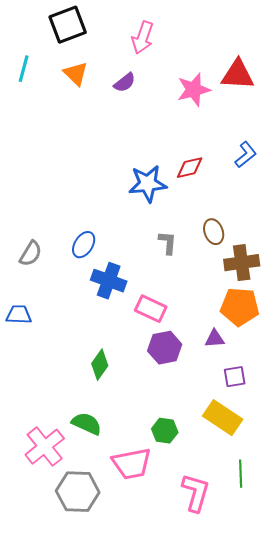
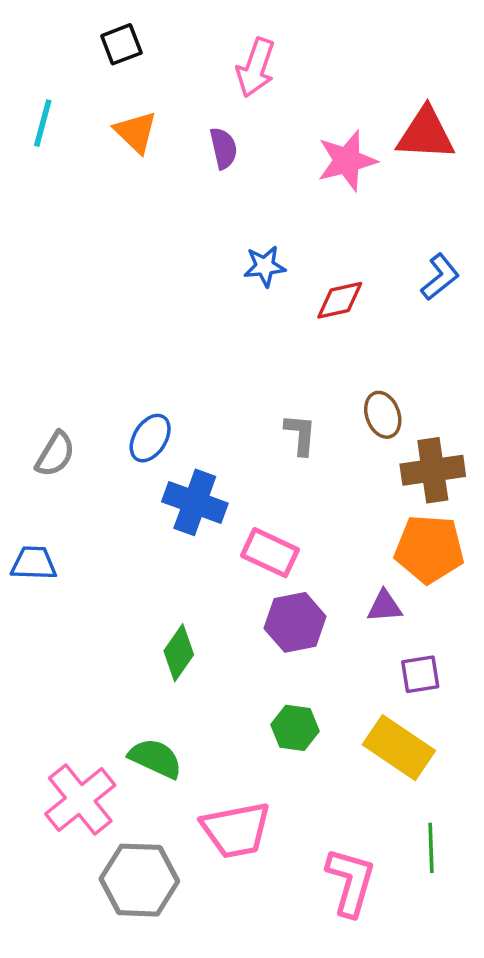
black square: (68, 25) -> (121, 44), size x0.6
purple semicircle: (125, 83) -> (223, 148), turned -65
blue star: (148, 184) -> (265, 266), moved, size x0.6
green hexagon: (165, 431) -> (295, 728), moved

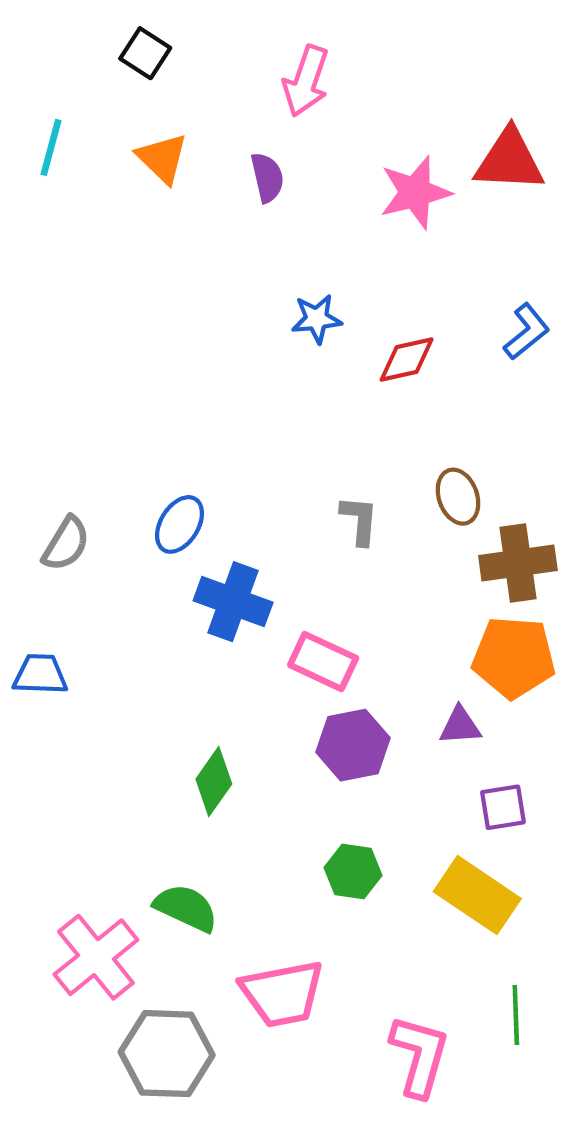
black square: (121, 44) -> (145, 53), turned -36

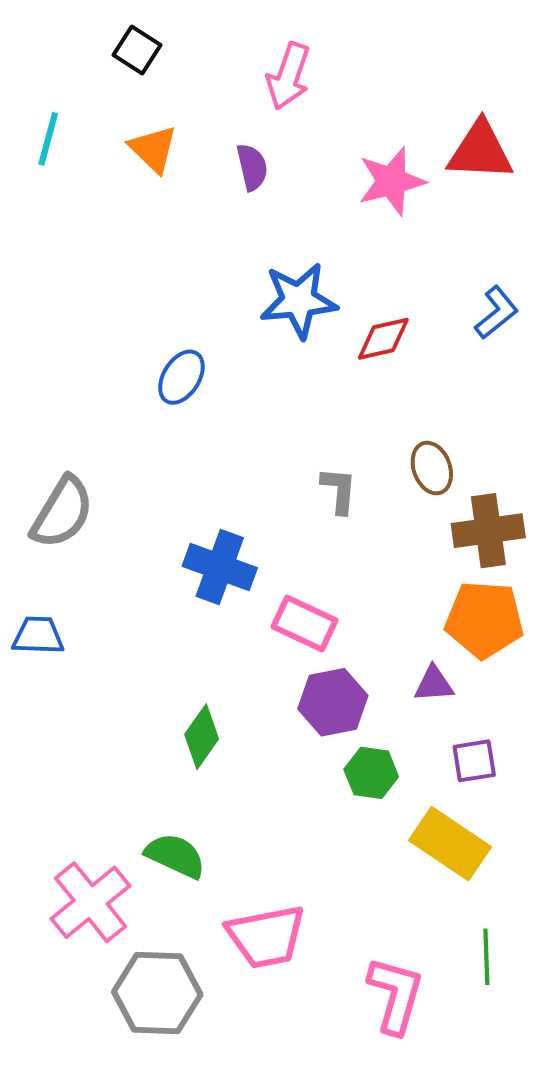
blue star: (317, 319) -> (299, 300), size x1.6
blue ellipse: (180, 524) -> (181, 377), moved
gray semicircle: (66, 544) -> (62, 512), size x1.4
green hexagon: (353, 871) -> (371, 773), moved

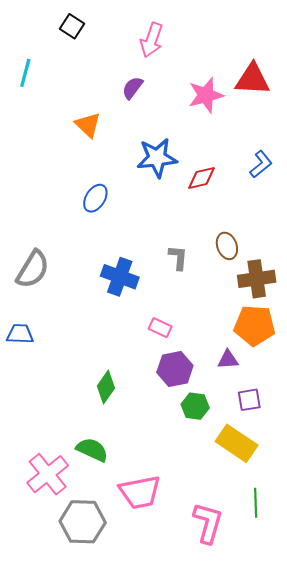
orange triangle: (153, 149) -> (88, 125), moved
purple semicircle: (252, 167) -> (133, 88), turned -130
blue cross: (220, 567) -> (120, 277), moved
pink rectangle: (305, 624) -> (160, 328), size x0.7

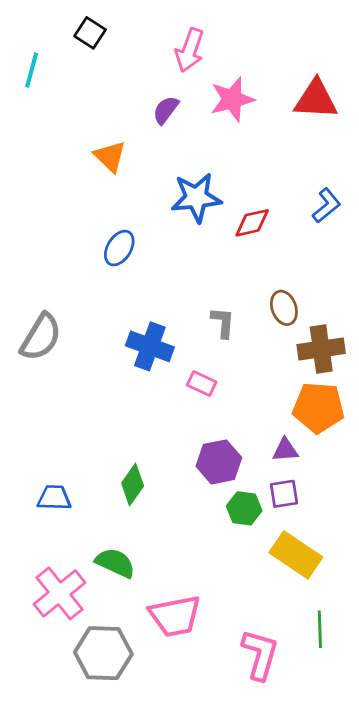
cyan line: (25, 73) -> (32, 70), moved
pink star: (206, 95) -> (232, 99), moved
pink rectangle: (160, 328) -> (202, 384), moved
blue trapezoid: (20, 334) -> (54, 498), moved
purple square: (249, 400) -> (284, 494), moved

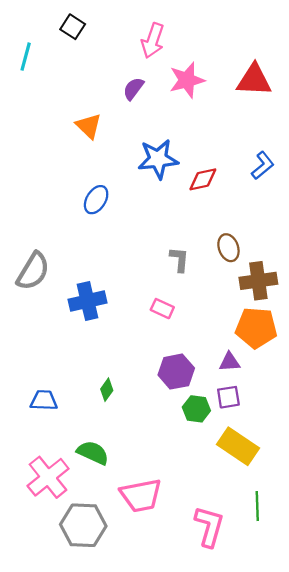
blue cross: (150, 346) -> (88, 301), moved, turned -33
green diamond: (133, 484) -> (107, 390), size x0.7

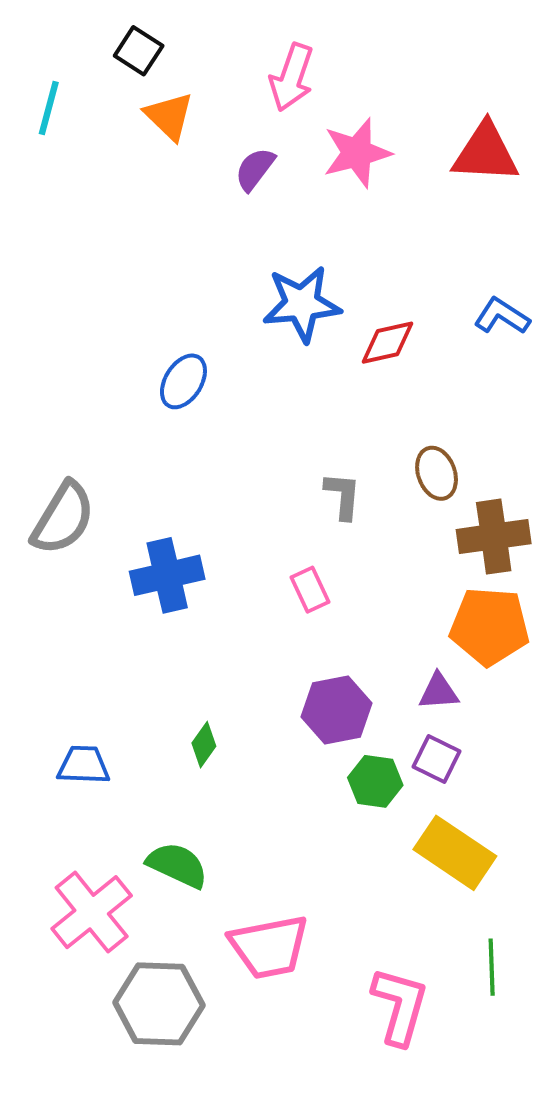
orange triangle: (89, 126) -> (169, 116), moved
blue L-shape: (263, 165) -> (502, 316), turned -108
pink rectangle: (162, 309) -> (310, 590), turned 40
purple square: (228, 397) -> (437, 759), turned 35

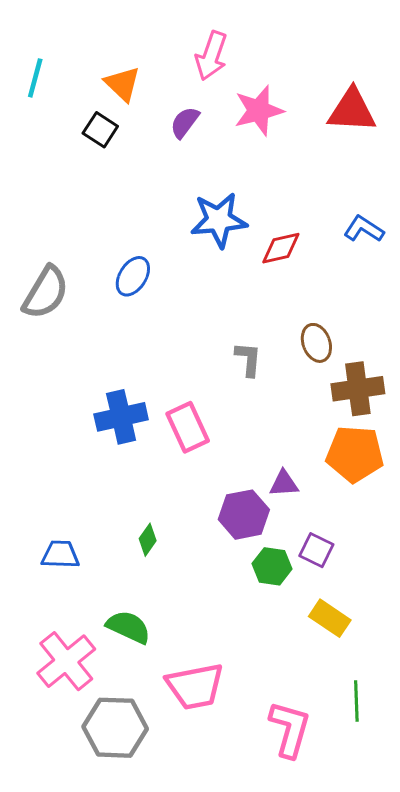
black square: (139, 51) -> (100, 130), moved
gray semicircle: (63, 518) -> (46, 293), moved
pink rectangle: (310, 590) -> (188, 427), moved, size x1.5
purple triangle: (439, 692) -> (284, 483), moved
yellow rectangle: (455, 853) -> (330, 618), size x0.7

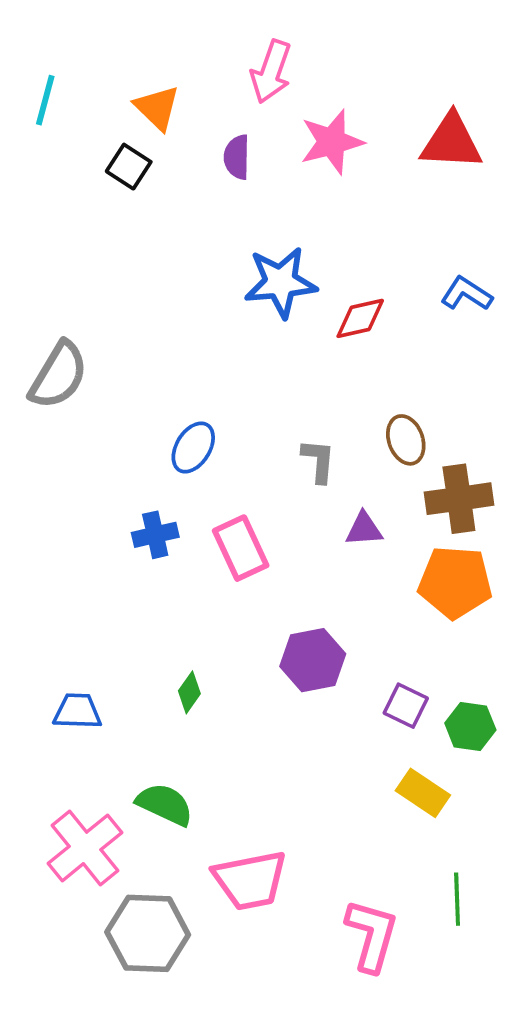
purple semicircle: (185, 122) -> (237, 157), turned -36
blue ellipse: (133, 276) -> (193, 447), moved
blue cross: (121, 417) -> (155, 535), size x0.7
purple triangle: (284, 483) -> (364, 529), moved
green hexagon: (272, 566) -> (470, 726), moved

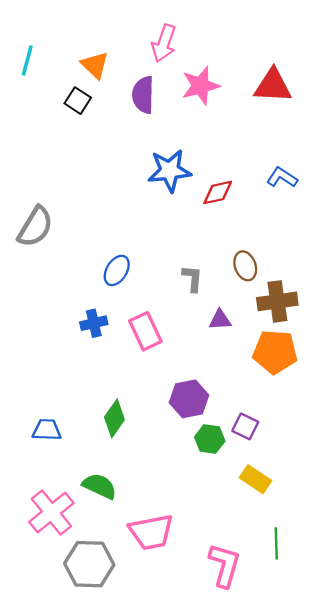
purple semicircle: (237, 157) -> (143, 95), size x1.4
green diamond: (189, 692) -> (114, 418), size x1.5
green hexagon: (470, 726) -> (210, 439), moved

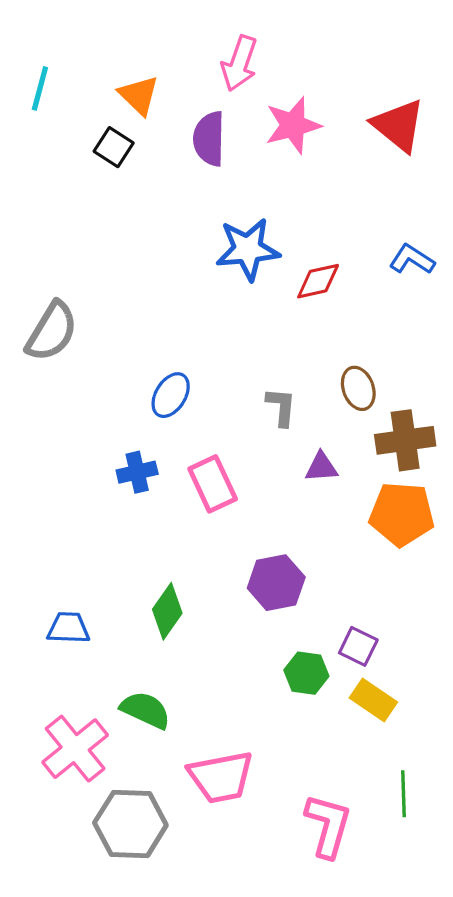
red triangle: (273, 86) -> (398, 125), turned 36
purple square: (245, 426) -> (358, 646), moved
green hexagon: (210, 439) -> (306, 673), moved

